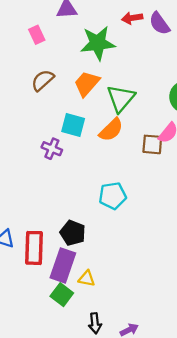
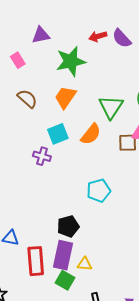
brown semicircle: (43, 80) -> (27, 99), turned 90
green triangle: (121, 98) -> (111, 107), moved
cyan square: (73, 125) -> (58, 134), turned -30
black pentagon: (73, 233) -> (68, 226), turned -30
red rectangle: (34, 248) -> (36, 261), moved

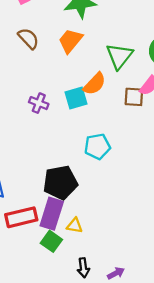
cyan square: (58, 134) -> (76, 98), moved
black pentagon: (68, 226) -> (60, 183), size x1.4
red rectangle: (36, 261) -> (21, 217), turned 76

